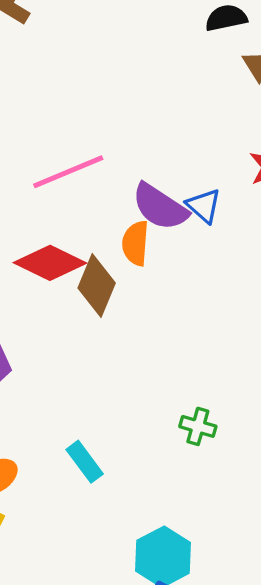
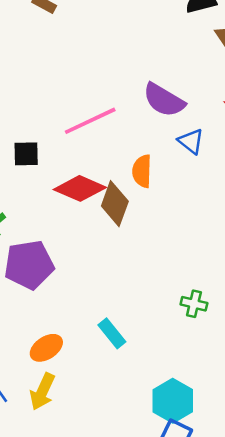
purple semicircle: (160, 207) -> (164, 100), moved

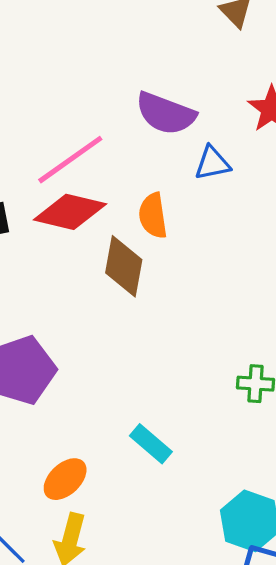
blue triangle: (191, 141) -> (212, 163), turned -40
red diamond: (80, 188) -> (70, 212), moved

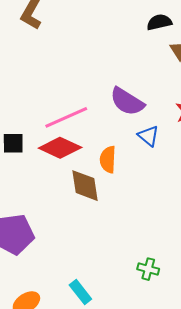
blue triangle: (212, 163) -> (149, 136), turned 40
brown diamond: (124, 266) -> (85, 186), turned -30

